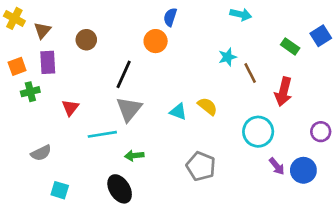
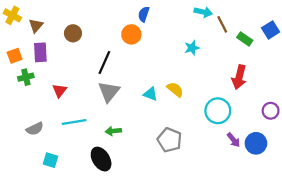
brown line: (250, 73) -> (222, 24), moved
cyan line: (102, 134) -> (74, 122), moved

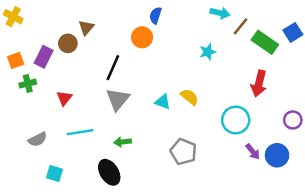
brown line: (222, 24) -> (241, 26), turned 66
brown triangle: (36, 25) -> (86, 28), moved
brown circle: (73, 33) -> (68, 43), moved
green rectangle: (245, 39) -> (265, 42), size x1.5
purple rectangle: (40, 52) -> (44, 57), turned 30

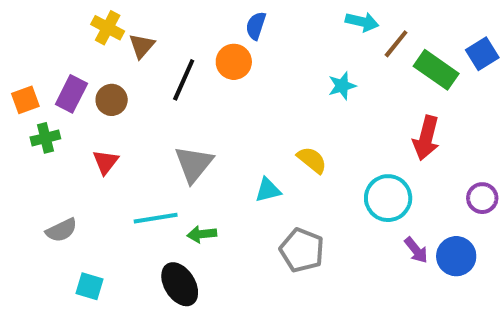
yellow cross: (13, 17) -> (108, 28), moved
brown circle: (68, 43) -> (112, 100), moved
black line: (113, 68) -> (184, 80), moved
cyan triangle: (163, 102) -> (268, 190), moved, turned -35
cyan line: (80, 132) -> (156, 218), moved

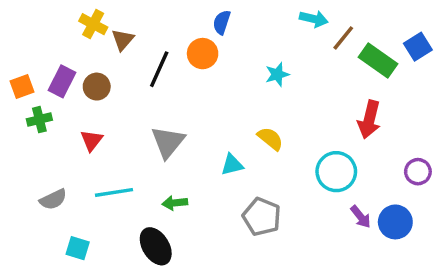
cyan star: (342, 86) -> (277, 74), moved
cyan line: (156, 218) -> (114, 192), moved

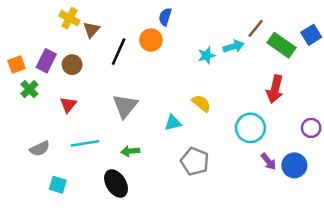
cyan arrow: (314, 19) -> (234, 46), moved, turned -30
green cross: (39, 120) -> (29, 89), turned -30

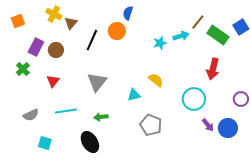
orange square: (16, 65) -> (18, 21), moved

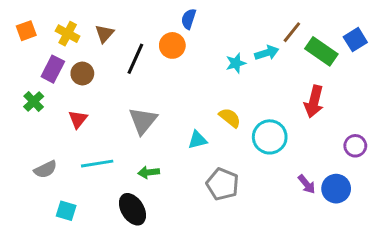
yellow cross: (54, 14) -> (68, 34), moved
cyan circle: (194, 99) -> (270, 137), moved

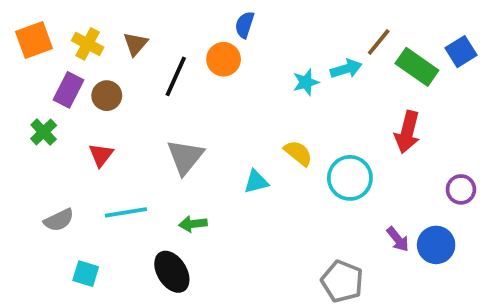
orange square: (26, 31) -> (34, 40), size x1.4
gray pentagon: (222, 184) -> (342, 281), moved

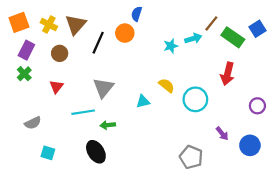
brown triangle: (135, 44) -> (76, 25), size x1.5
purple rectangle: (68, 90) -> (26, 50), moved
cyan line: (126, 212) -> (83, 112), moved
blue circle: (436, 245) -> (250, 145), moved

